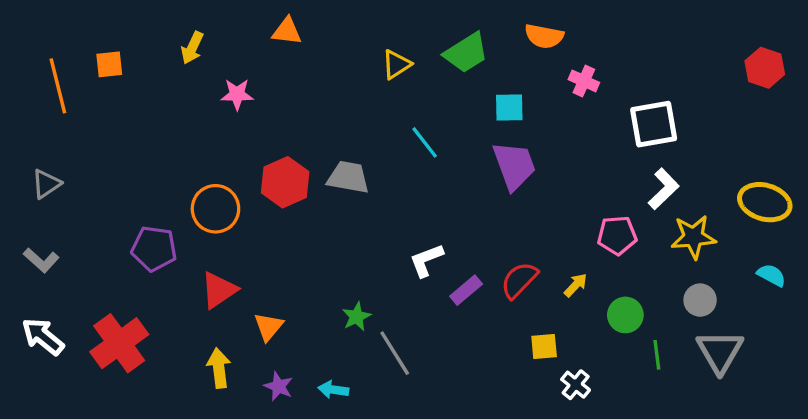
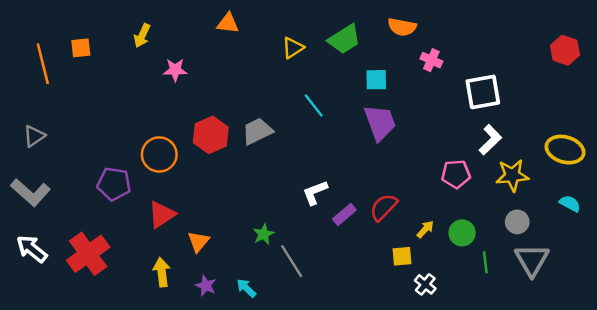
orange triangle: (287, 31) -> (228, 23), moved
gray trapezoid: (348, 177) -> (257, 131), turned -36
gray L-shape: (41, 260) -> (31, 192), size x1.5
yellow arrow: (576, 285) -> (425, 229), moved
cyan arrow: (333, 390) -> (246, 288), turned 35

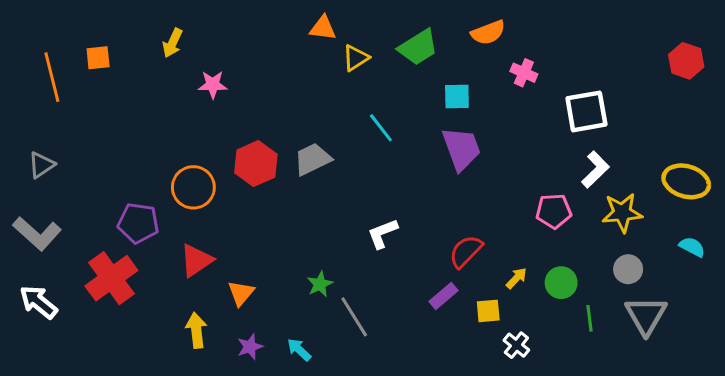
orange triangle: (228, 23) -> (323, 28), moved
orange semicircle: (402, 27) -> (488, 32), turned -32
purple rectangle: (344, 215) -> (443, 296), moved
red cross: (88, 254) -> (111, 278), moved
purple star: (206, 286) -> (250, 347), turned 30

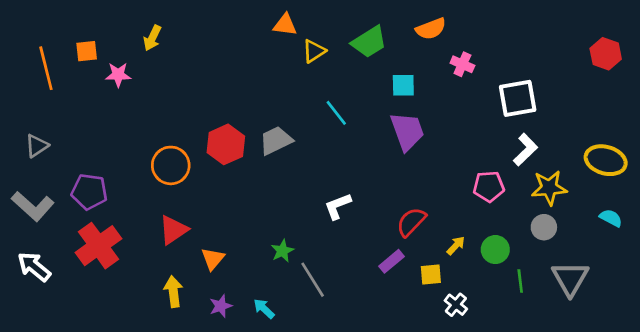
pink star: (213, 85) -> (118, 75), moved
purple pentagon: (138, 223) -> (89, 192), moved
gray circle: (628, 269) -> (544, 227), moved

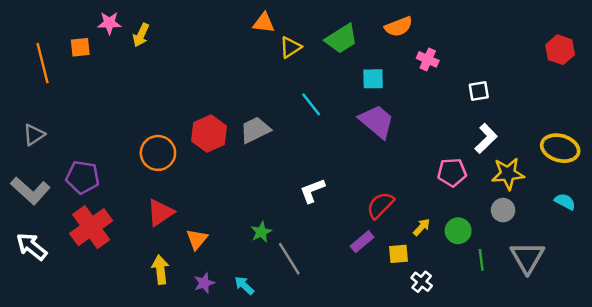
pink star: (118, 75) -> (109, 23), moved
white square: (518, 98) -> (479, 91), size x0.6
purple trapezoid: (407, 131) -> (377, 121), turned -30

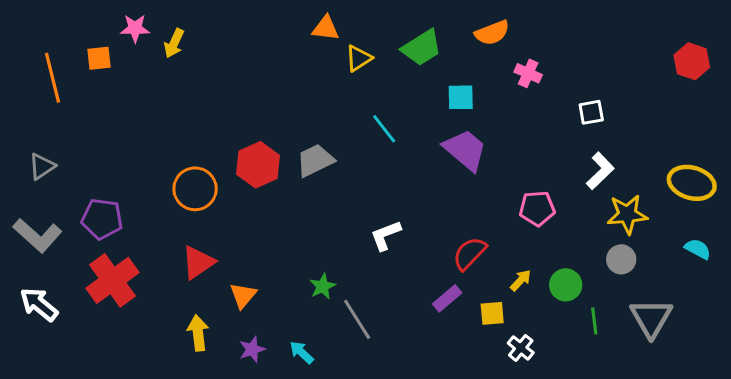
pink pentagon: (452, 172) -> (537, 208), moved

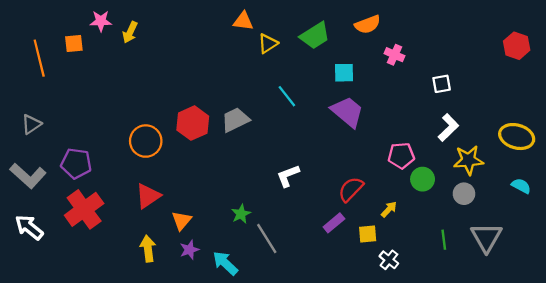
green circle: (566, 285) -> (423, 179), moved
purple star: (252, 349) -> (189, 250), moved
cyan arrow: (302, 352) -> (225, 263), size x1.4

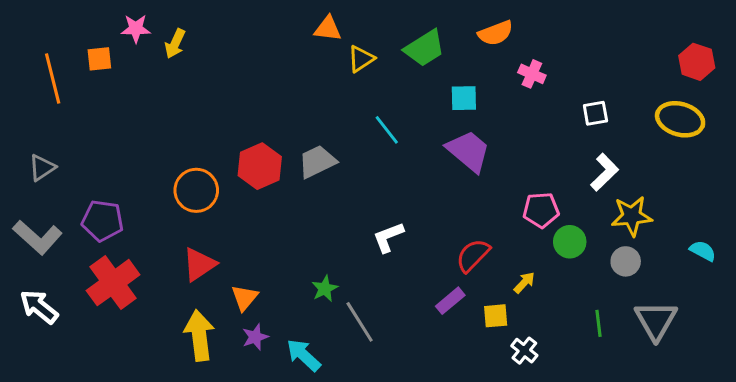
yellow ellipse: (517, 137) -> (680, 119), moved
yellow arrow: (148, 249) -> (199, 335), size x1.4

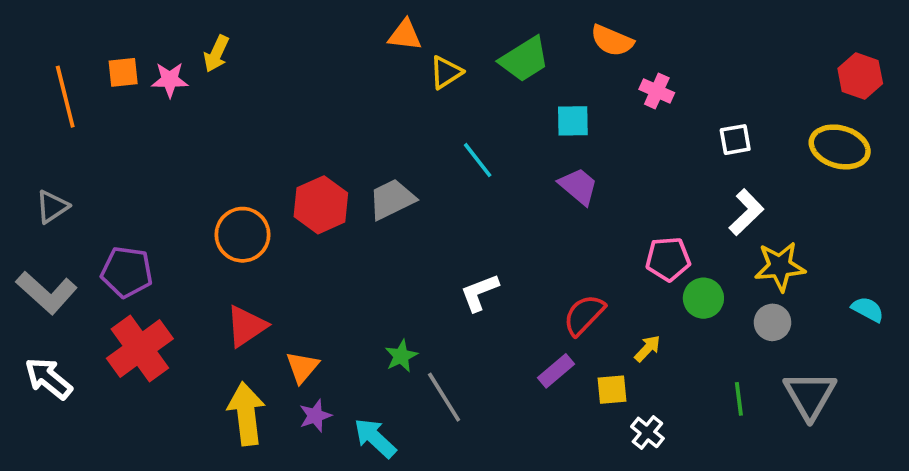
pink star: (136, 29) -> (170, 80), moved
orange semicircle: (496, 33) -> (612, 41), turned 44
purple trapezoid: (468, 151) -> (578, 186), size x0.7

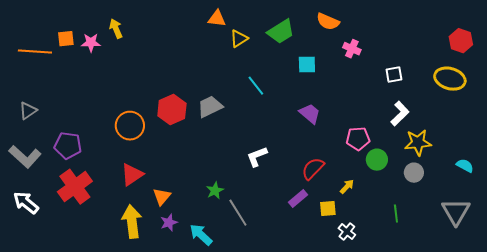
yellow arrow: (216, 54) -> (116, 29), turned 132
orange line: (65, 97) -> (35, 52), turned -72
purple trapezoid: (578, 186) -> (310, 114), moved
gray triangle: (810, 395) -> (456, 212), moved

